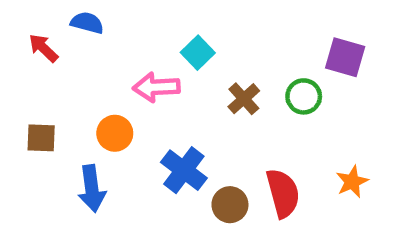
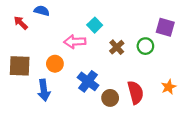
brown square: (41, 138) -> (20, 66), size x1.5

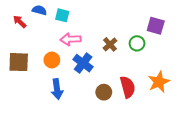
cyan square: (95, 25) -> (62, 15), moved, turned -32
blue cross: (88, 81) -> (83, 63), moved
orange star: (169, 87) -> (159, 82), size x1.5
blue arrow: (44, 90) -> (57, 89), moved

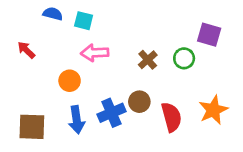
red arrow: (20, 22) -> (26, 50), moved
brown square: (19, 62) -> (32, 127), moved
blue cross: (83, 63) -> (111, 113), moved, turned 30
brown circle: (104, 92) -> (139, 102), moved

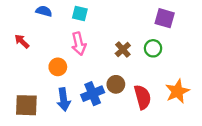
cyan square: (84, 21) -> (80, 13), moved
purple square: (209, 35) -> (165, 18), moved
pink arrow: (95, 53) -> (79, 44), turned -100

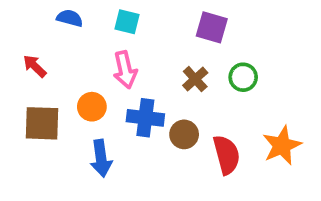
purple square: (165, 18) -> (212, 27), moved
blue cross: (93, 94) -> (145, 118), moved, turned 30
brown square: (26, 105) -> (42, 123), moved

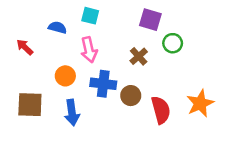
blue semicircle: (70, 18) -> (57, 27), moved
green circle: (243, 77) -> (173, 43), moved
brown square: (42, 123) -> (30, 105), moved

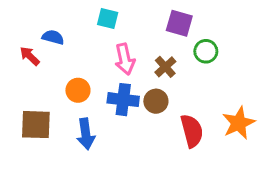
blue semicircle: (57, 27) -> (53, 37), moved
pink arrow: (89, 50) -> (125, 59), moved
brown circle: (131, 96) -> (156, 101), moved

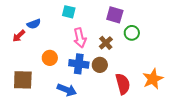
blue semicircle: (53, 37) -> (34, 24), turned 144
red arrow: (30, 56) -> (19, 36), turned -88
blue arrow: (86, 134) -> (67, 90), moved, turned -60

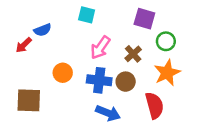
pink arrow: (80, 38) -> (100, 48), turned 48
orange star: (153, 79) -> (167, 73), moved
blue arrow: (67, 90) -> (108, 113), moved

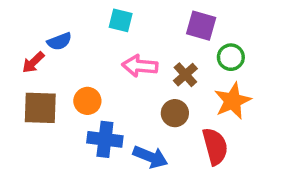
pink arrow: (100, 48) -> (140, 66), turned 60
blue cross: (99, 80) -> (105, 139), moved
brown square: (29, 100) -> (40, 108), moved

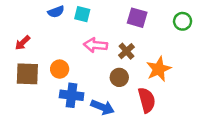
blue semicircle: (59, 41) -> (56, 12), moved
green circle: (231, 57) -> (183, 21), moved

